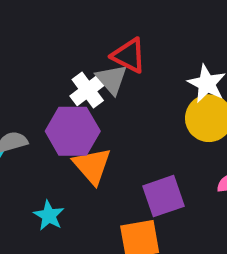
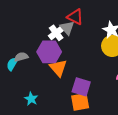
purple square: (163, 196) -> (81, 87), moved, turned 36
cyan star: (49, 216) -> (31, 99), moved

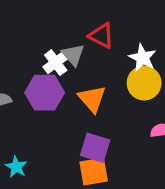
red triangle: (75, 17) -> (101, 36), moved
orange triangle: (58, 68) -> (92, 99), moved

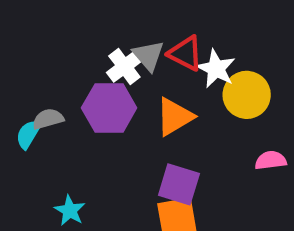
red triangle: (101, 36) -> (186, 53), moved
white star: (143, 58) -> (216, 69), moved
orange triangle: (92, 99) -> (175, 117), turned 40

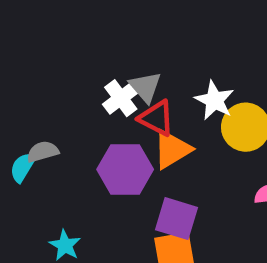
red triangle: (186, 53) -> (156, 118), moved
purple hexagon: (109, 108) -> (125, 169), moved

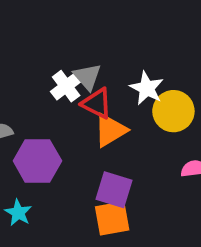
purple hexagon: (125, 169) -> (37, 161), moved

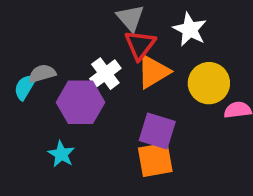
white cross: (66, 86) -> (105, 74), moved
red triangle: (97, 103) -> (140, 45), turned 40
yellow circle: (173, 111) -> (209, 83), moved

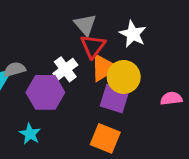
yellow circle: (209, 83) -> (124, 77), moved
purple square: (157, 131) -> (114, 98), moved
orange square: (155, 160) -> (105, 138), turned 32

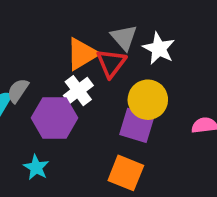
gray triangle: (85, 25) -> (124, 37), moved
orange triangle: (104, 68) -> (82, 54), moved
gray semicircle: (15, 69) -> (18, 91), turned -40

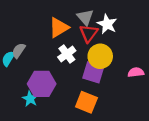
red triangle: (111, 63) -> (89, 33), moved
white cross: (78, 91) -> (67, 54), moved
purple hexagon: (54, 118) -> (42, 84), moved

